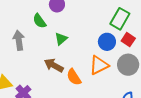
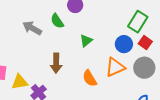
green triangle: (61, 39) -> (86, 41), moved
gray arrow: (19, 40) -> (32, 28), moved, turned -54
brown arrow: (54, 65) -> (56, 63), moved, turned -120

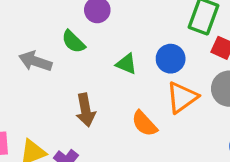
green triangle: (86, 41) -> (126, 64), turned -48
blue circle: (124, 44) -> (171, 59), moved

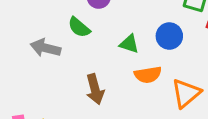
orange triangle: (182, 97) -> (186, 93), moved
orange semicircle: (144, 124) -> (148, 75), moved, turned -52

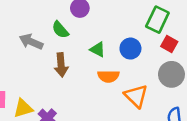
brown arrow: (95, 89) -> (61, 65), moved
orange triangle: (186, 93) -> (136, 96), turned -45

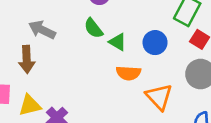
green semicircle: (60, 30) -> (93, 28), moved
brown arrow: (61, 65) -> (27, 59), moved

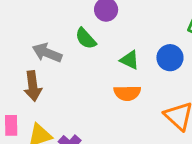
green semicircle: (93, 28) -> (86, 38), moved
orange semicircle: (128, 73) -> (127, 93), moved

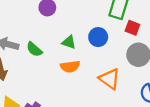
green semicircle: (86, 38) -> (34, 49), moved

